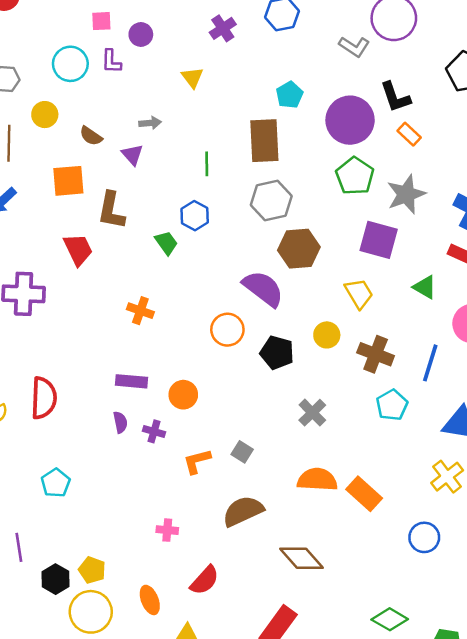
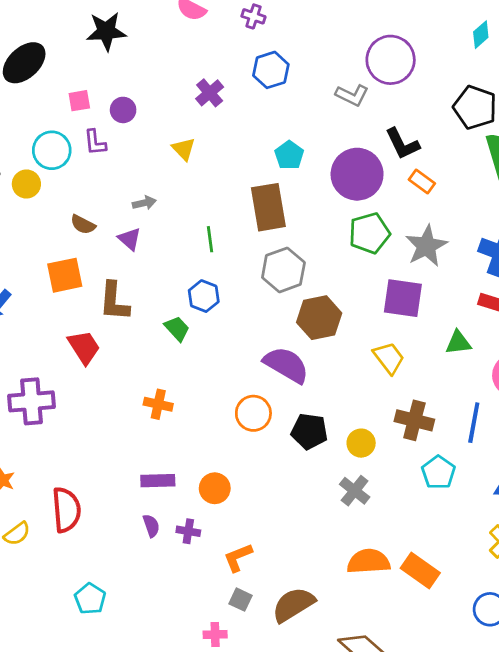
yellow circle: (45, 115) -> (26, 184), moved
green pentagon: (355, 176) -> (369, 233), turned 30
green triangle: (425, 287) -> (458, 343), turned -30
yellow circle: (327, 335) -> (361, 443), moved
gray square: (242, 452) -> (240, 600), moved

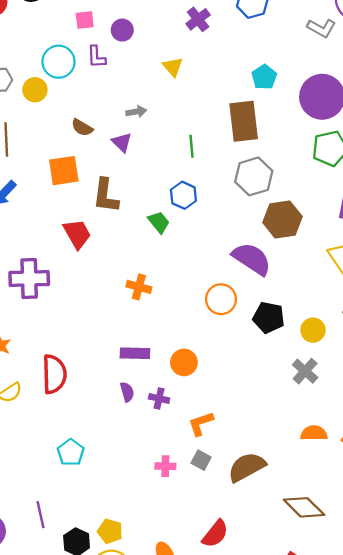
orange semicircle: (369, 561) -> (314, 433), size x0.7
pink cross: (215, 635) -> (165, 466), moved

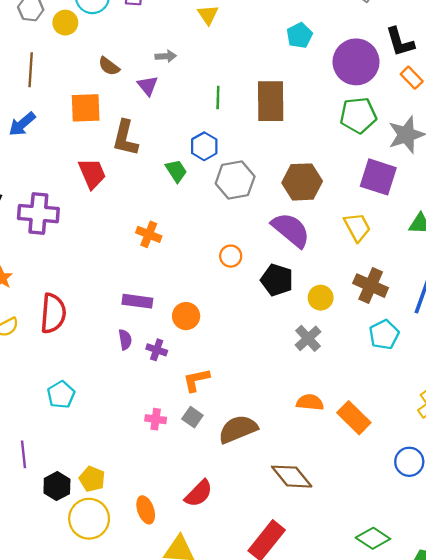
brown rectangle: (244, 121) -> (271, 101), moved
gray hexagon: (254, 176) -> (235, 180), moved
purple semicircle: (252, 259) -> (291, 230), moved
orange circle: (221, 299) -> (231, 256), size x0.7

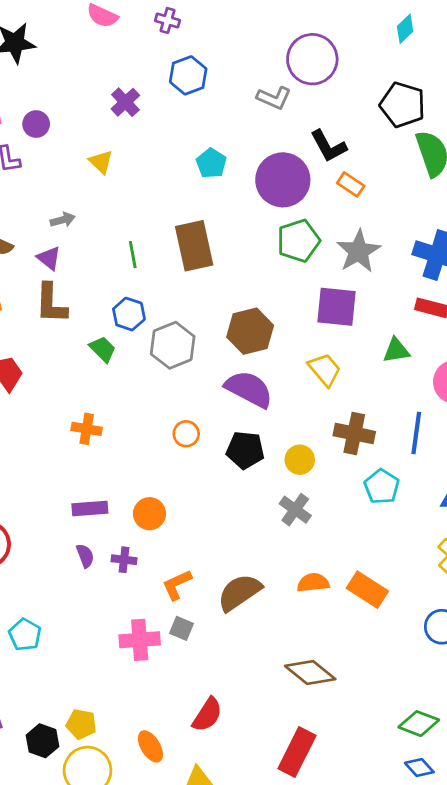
brown L-shape: (125, 138) -> (51, 303), moved
pink cross: (156, 419) -> (140, 640), size x1.6
brown semicircle: (238, 429) -> (239, 592), moved

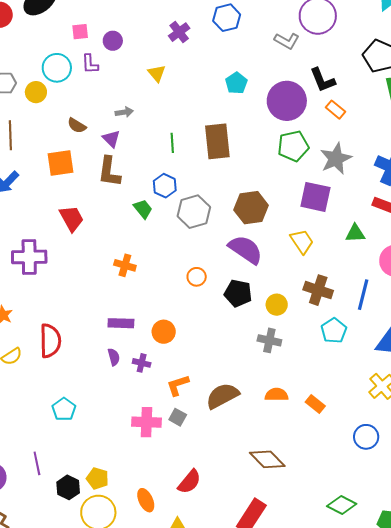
gray cross: (295, 510) -> (269, 340), turned -30
orange rectangle: (367, 590) -> (315, 404), size x0.7

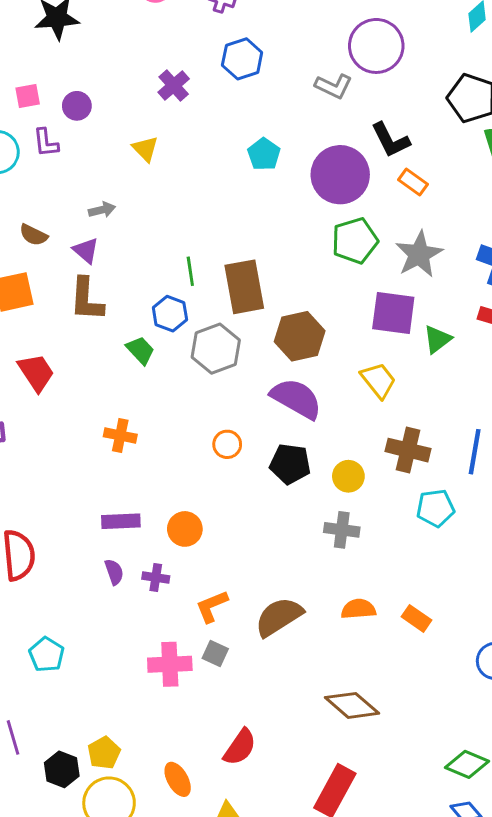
brown rectangle: (217, 141) -> (244, 287), moved
green line: (172, 143) -> (190, 271), moved
green triangle: (355, 233) -> (437, 339), moved, turned -30
cyan pentagon: (334, 331) -> (436, 508), turned 30
yellow pentagon: (97, 478) -> (104, 753), turned 30

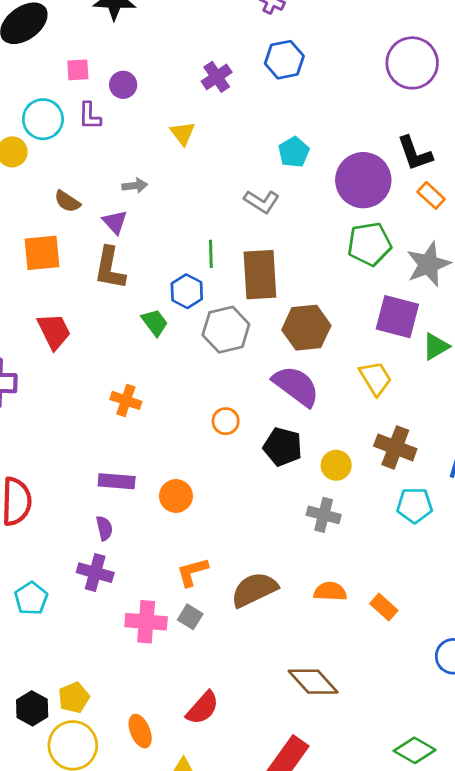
gray L-shape: (334, 86) -> (262, 202), moved
purple cross: (156, 578) -> (95, 573), moved, size x1.4

